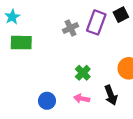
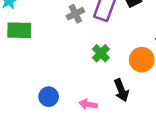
green cross: (83, 73) -> (101, 53), moved
pink arrow: (82, 99) -> (88, 104), moved

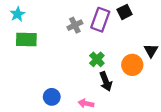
black arrow: (121, 90) -> (106, 81), moved

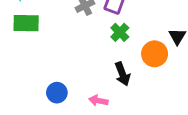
green cross: (97, 59) -> (120, 32), moved

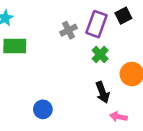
pink arrow: (98, 101) -> (118, 117), moved

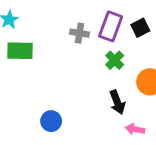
black square: (123, 16) -> (140, 28), moved
gray cross: (68, 30) -> (79, 33), turned 35

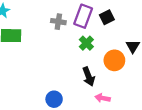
blue circle: (51, 121) -> (54, 99), moved

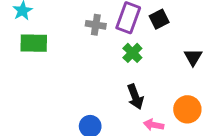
orange circle: (114, 60) -> (187, 109), moved

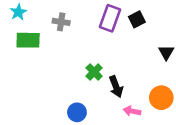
gray cross: (96, 25) -> (61, 22), moved
green cross: (132, 53) -> (94, 72), moved

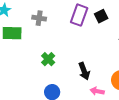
green cross: (94, 72) -> (48, 59), moved

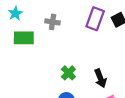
green cross: (48, 59) -> (68, 73), moved

